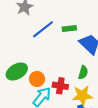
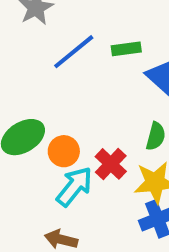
red cross: (60, 86) -> (111, 164), turned 35

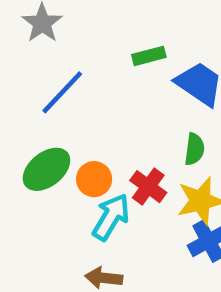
blue line: (74, 52) -> (62, 92), moved

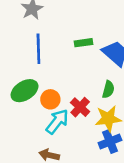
green rectangle: (149, 56) -> (83, 43), moved
blue line: (62, 92) -> (38, 49), turned -52

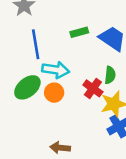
red cross: (80, 107) -> (93, 88), moved
cyan arrow: (57, 122) -> (56, 70), moved, turned 68

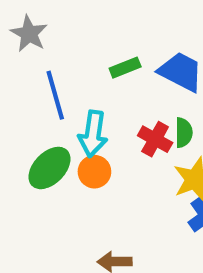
cyan arrow: (56, 70) -> (93, 134), turned 96
red cross: (93, 88) -> (155, 139), moved

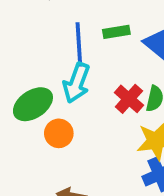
blue line: (55, 95) -> (79, 44), moved
orange circle: (94, 172) -> (59, 133), moved

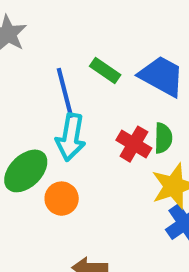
green rectangle: (116, 32) -> (105, 71), turned 55

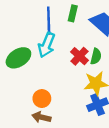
green rectangle: (105, 71) -> (73, 13), turned 56
orange circle: (62, 199) -> (42, 99), moved

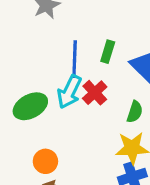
red cross: (80, 56) -> (95, 93), moved
orange circle: (42, 99) -> (45, 161), moved

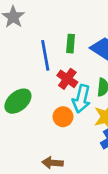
cyan arrow: (69, 92) -> (81, 99), moved
orange circle: (45, 161) -> (63, 117), moved

